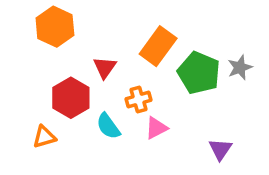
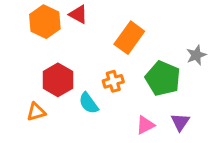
red triangle: (105, 68) -> (78, 14), moved, turned -36
green pentagon: (199, 73) -> (163, 78), moved
pink triangle: (156, 128) -> (145, 125), moved

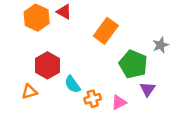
orange cross: (113, 81) -> (93, 99), moved
purple triangle: (180, 122) -> (147, 89), moved

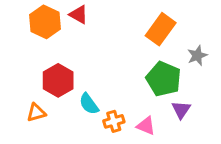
orange rectangle: (106, 31) -> (161, 29), moved
pink triangle: (119, 102) -> (146, 126), turned 49

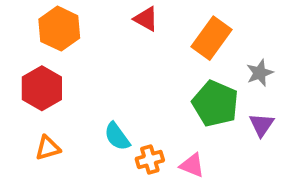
red triangle: (79, 15) -> (146, 19), moved
red hexagon: (58, 80) -> (42, 88), moved
purple triangle: (181, 110) -> (262, 125), moved

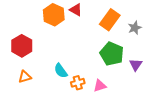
orange hexagon: (59, 29) -> (54, 15), moved
gray star: (260, 73) -> (135, 28), moved
pink triangle: (192, 165) -> (100, 86), turned -40

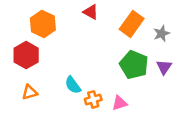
orange hexagon: (54, 15) -> (43, 24), moved
purple triangle: (136, 65) -> (164, 67), moved

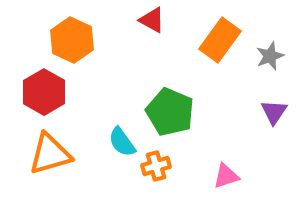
green pentagon: (134, 65) -> (170, 112), moved
orange triangle: (30, 92) -> (50, 154), size x1.6
pink triangle: (120, 103) -> (226, 176), moved

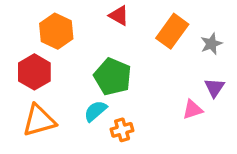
green pentagon: (170, 112) -> (113, 77), moved
cyan semicircle: (122, 142) -> (95, 111), turned 85
pink triangle: (226, 176) -> (193, 110), moved

